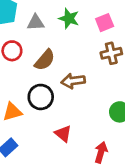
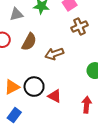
black circle: (41, 97) -> (34, 87), moved

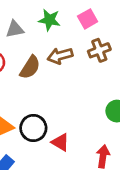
brown arrow: (54, 54) -> (60, 56), moved

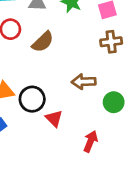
brown arrow: (60, 56) -> (84, 82), moved

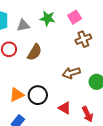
red triangle: (54, 119) -> (65, 108), moved
red arrow: (90, 141) -> (87, 114), turned 147

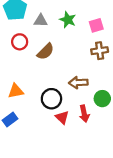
black circle: (38, 95) -> (51, 99), moved
red arrow: (87, 114) -> (84, 114), moved

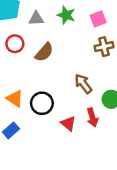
brown arrow: (78, 83) -> (83, 84), turned 60
orange triangle: (16, 91) -> (15, 98), turned 49
black circle: (51, 99) -> (42, 103), moved

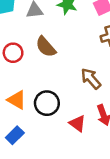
red circle: (15, 44) -> (13, 53), moved
brown semicircle: (44, 52) -> (46, 47), turned 102

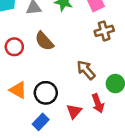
red triangle: (77, 123) -> (74, 111), turned 35
blue rectangle: (15, 135) -> (41, 122), moved

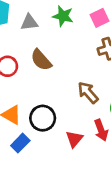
blue rectangle: (41, 122) -> (20, 143), moved

